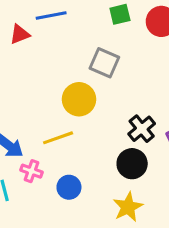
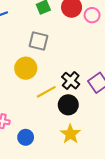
yellow line: (58, 138) -> (46, 92), moved
blue circle: (69, 187) -> (26, 137), moved

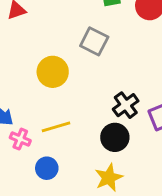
yellow circle: (26, 68) -> (53, 72), moved
yellow line: (46, 92) -> (56, 127), moved

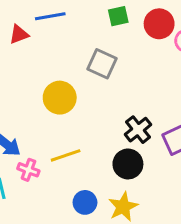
blue circle: (47, 168) -> (85, 202), moved

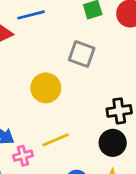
black cross: (138, 130) -> (119, 111), turned 35
pink cross: (28, 170) -> (23, 156), turned -30

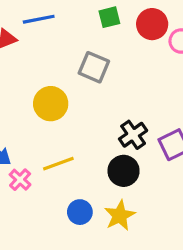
black cross: (119, 111) -> (133, 135), turned -30
pink cross: (23, 156) -> (20, 180), turned -36

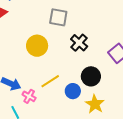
black cross: (133, 135) -> (79, 43), moved
blue circle: (80, 212) -> (73, 91), moved

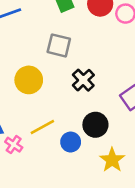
yellow star: (95, 104) -> (112, 160), moved

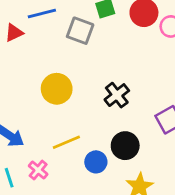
gray square: (59, 45) -> (80, 31), moved
pink cross: (14, 145) -> (38, 170), moved

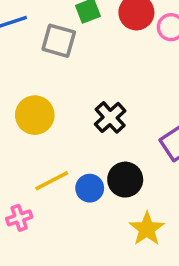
blue circle: (96, 162) -> (90, 188), moved
pink cross: (38, 170) -> (19, 218), turned 36

